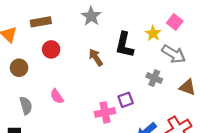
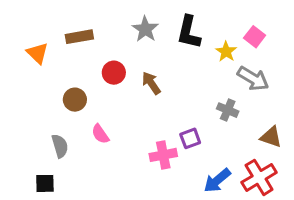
black L-shape: (124, 45) -> (189, 32), moved
red circle: (51, 49) -> (114, 73), moved
brown circle: (19, 68) -> (75, 100), moved
brown triangle: (187, 87) -> (271, 137), moved

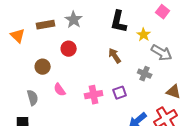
gray star: (145, 29) -> (74, 20), moved
pink square: (255, 37) -> (163, 12), moved
brown arrow: (151, 83) -> (115, 56), moved
pink cross: (163, 155) -> (94, 95), moved

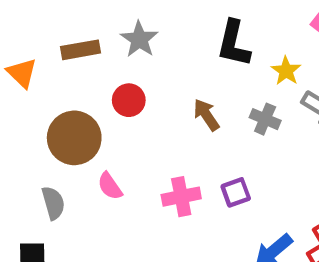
brown arrow: (115, 56) -> (206, 115), moved
brown circle: (43, 67) -> (74, 138), size x1.6
gray cross: (145, 74) -> (265, 119), moved

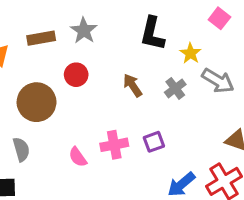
gray cross: (265, 119) -> (175, 88), turned 30
pink semicircle: (110, 186) -> (78, 157), moved

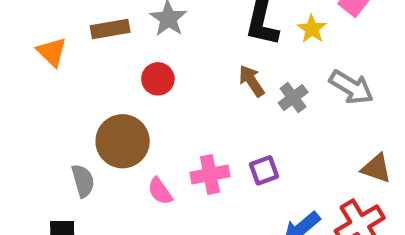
yellow star: (190, 53) -> (312, 29), moved
brown arrow: (133, 85) -> (252, 81), moved
brown circle: (37, 102) -> (123, 141), moved

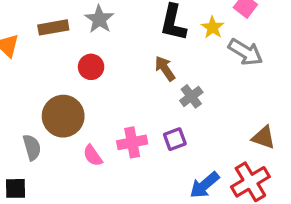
gray arrow: (351, 87) -> (245, 52), moved
gray cross: (293, 98) -> (191, 96), moved

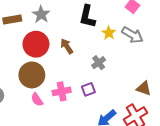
yellow star: (213, 27) -> (109, 33), moved
red circle: (91, 67) -> (36, 44), size x1.6
brown arrow: (165, 68) -> (67, 46), moved
brown circle: (63, 116) -> (32, 75), moved

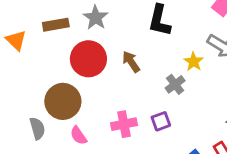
yellow star: (109, 33) -> (194, 62), moved
brown circle: (32, 75) -> (63, 101), moved
pink semicircle: (37, 100) -> (78, 135), moved

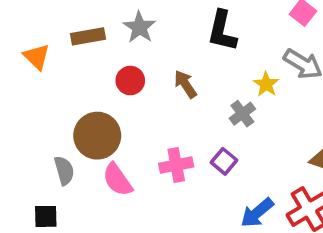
red circle: (88, 59) -> (130, 81), size x0.6
purple square: (161, 121) -> (224, 161), turned -30
pink semicircle: (78, 135) -> (117, 180), size x1.4

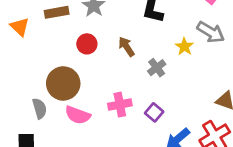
gray cross: (242, 114) -> (157, 68), moved
purple square: (224, 161) -> (154, 112), moved
pink semicircle: (117, 180) -> (78, 115), turned -35

